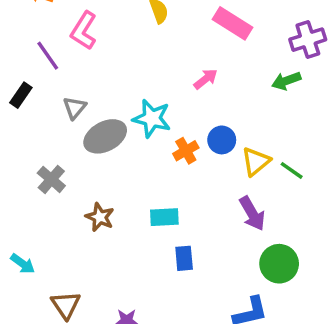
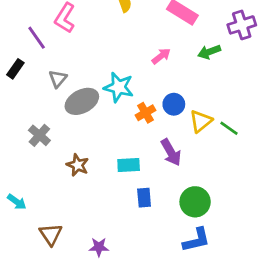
green arrow: (286, 81) -> (209, 52), moved
purple arrow: (252, 213) -> (171, 152), moved
green circle: (279, 264) -> (195, 202), moved

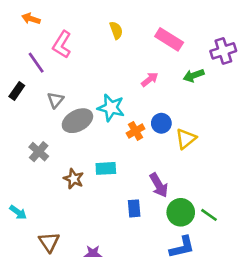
green line: (229, 128) -> (209, 215), moved
purple arrow: (171, 152) -> (159, 185), moved
cyan rectangle: (129, 165) -> (106, 168), moved

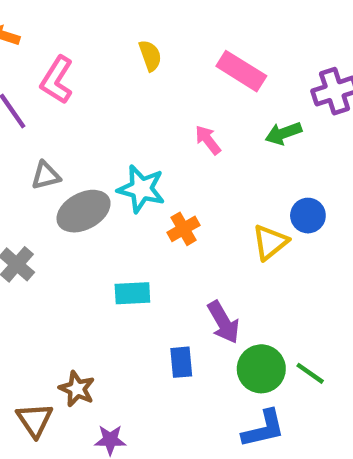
pink arrow: (150, 79) -> (208, 140), turned -90
gray triangle: (55, 100) -> (46, 176), turned 36
blue circle: (161, 123) -> (308, 216), moved
brown star: (74, 179) -> (77, 389), moved

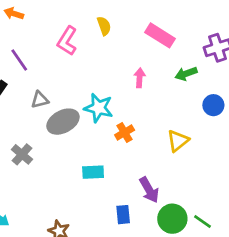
pink L-shape: (57, 80) -> (67, 41), moved
pink arrow: (208, 140) -> (140, 78), turned 42
blue circle: (308, 216) -> (213, 105), moved

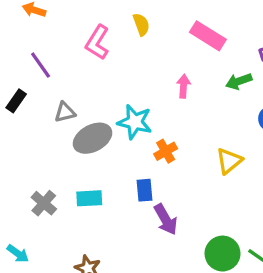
gray cross: (22, 154) -> (44, 203), moved
cyan rectangle: (93, 172) -> (89, 198), moved
purple arrow: (149, 190) -> (166, 219), moved
blue rectangle: (123, 215) -> (145, 190), moved

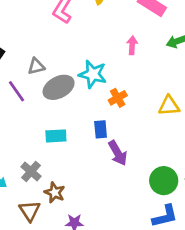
purple line: (41, 65) -> (16, 91), moved
yellow triangle: (229, 161) -> (169, 106), turned 35
gray cross: (44, 203) -> (31, 171), moved

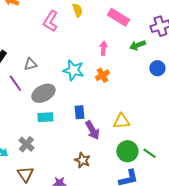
gray ellipse: (59, 87) -> (43, 93), moved
orange cross: (118, 98) -> (102, 75), moved
yellow triangle: (169, 106) -> (121, 121), moved
brown star: (55, 192) -> (82, 160), moved

